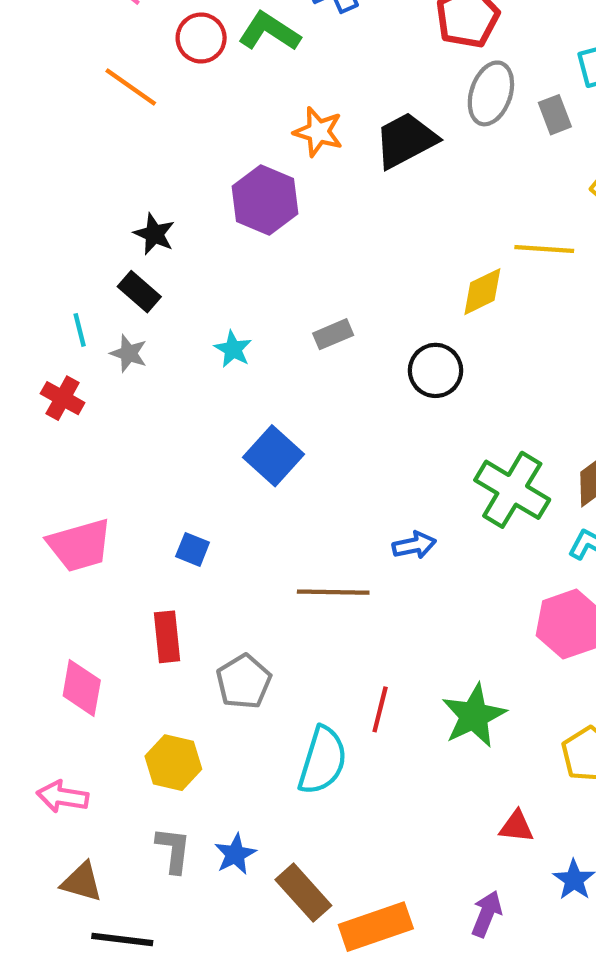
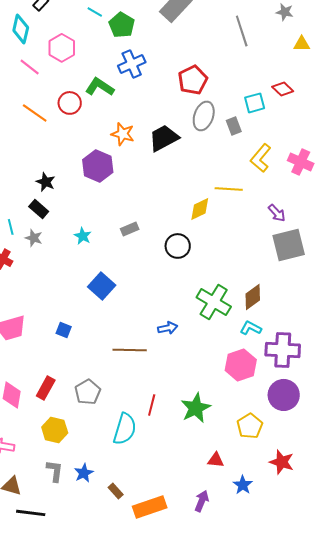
red circle: (201, 38) -> (70, 103), moved
red rectangle: (167, 637) -> (46, 388), moved, turned 35
brown rectangle: (303, 893) -> (116, 491), size x0.6

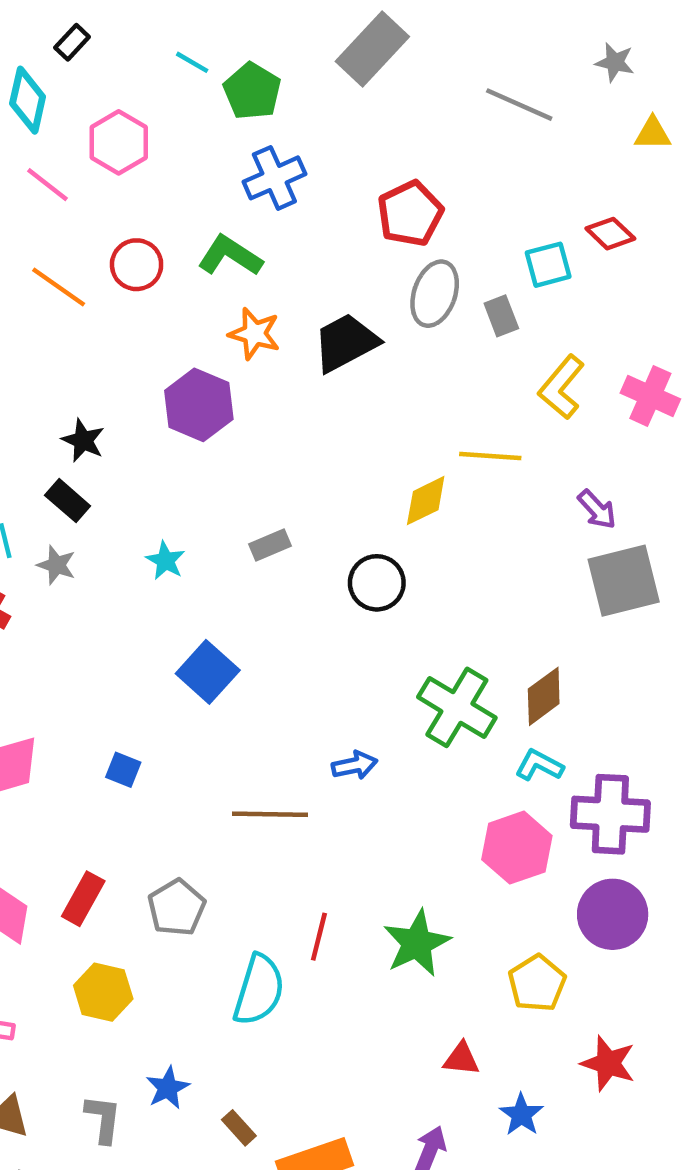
gray line: (242, 31) -> (519, 105), turned -48
green L-shape: (100, 87) -> (230, 256), moved
gray L-shape: (55, 471) -> (103, 1119), moved

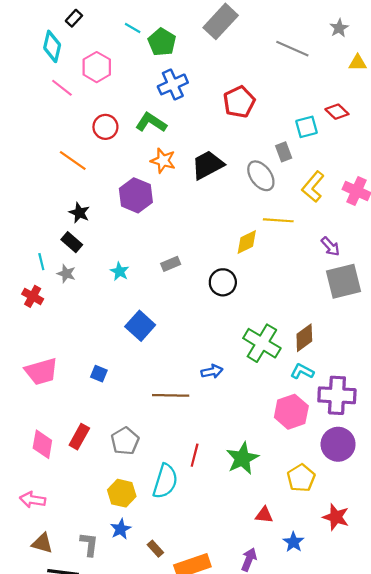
gray star: (615, 62) -> (339, 28), turned 30
orange line: (59, 287) -> (73, 161), moved
gray ellipse: (435, 294) -> (261, 176), moved, turned -56
yellow hexagon: (103, 992) -> (122, 493), moved

